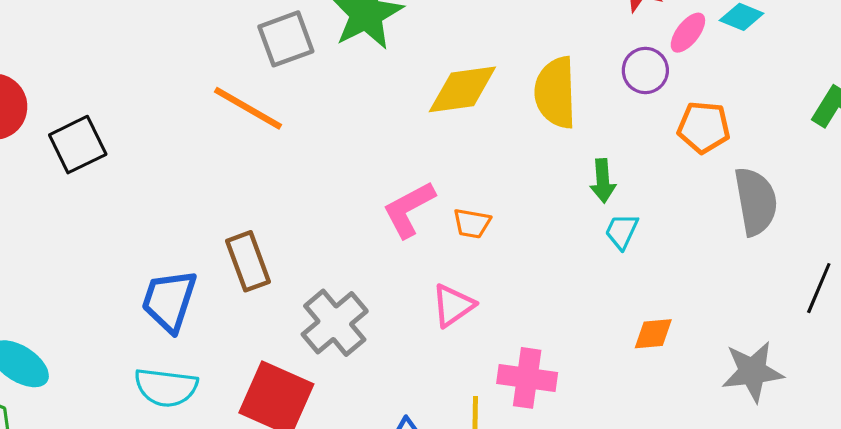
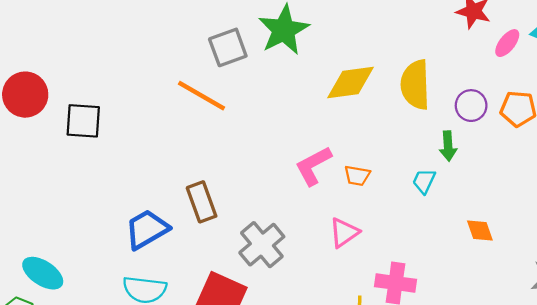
purple circle: (645, 70) -> (471, 106), moved
black square: (78, 145) -> (83, 121), turned 30
cyan trapezoid: (622, 231) -> (424, 181), moved
blue trapezoid: (169, 301) -> (147, 229), turned 42
orange diamond: (653, 334) -> (480, 230), moved, turned 76

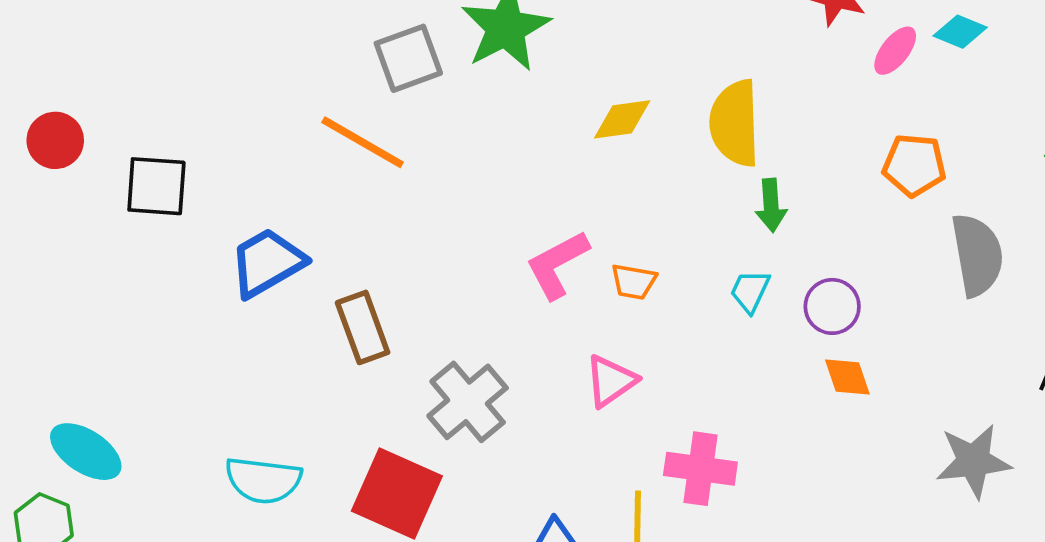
yellow diamond: (351, 83) -> (622, 119), size x0.7
red circle: (25, 95) -> (55, 140), size x0.7
purple circle: (471, 106) -> (832, 306), moved
green arrow: (448, 146) -> (771, 205), moved
blue trapezoid: (147, 229) -> (267, 263), moved

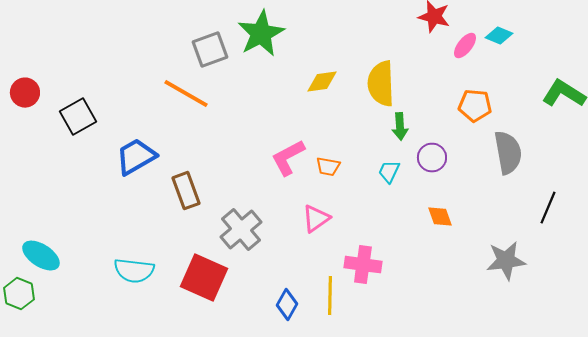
black square: (156, 186) -> (78, 117), turned -33
purple circle: (832, 306) -> (432, 158), moved

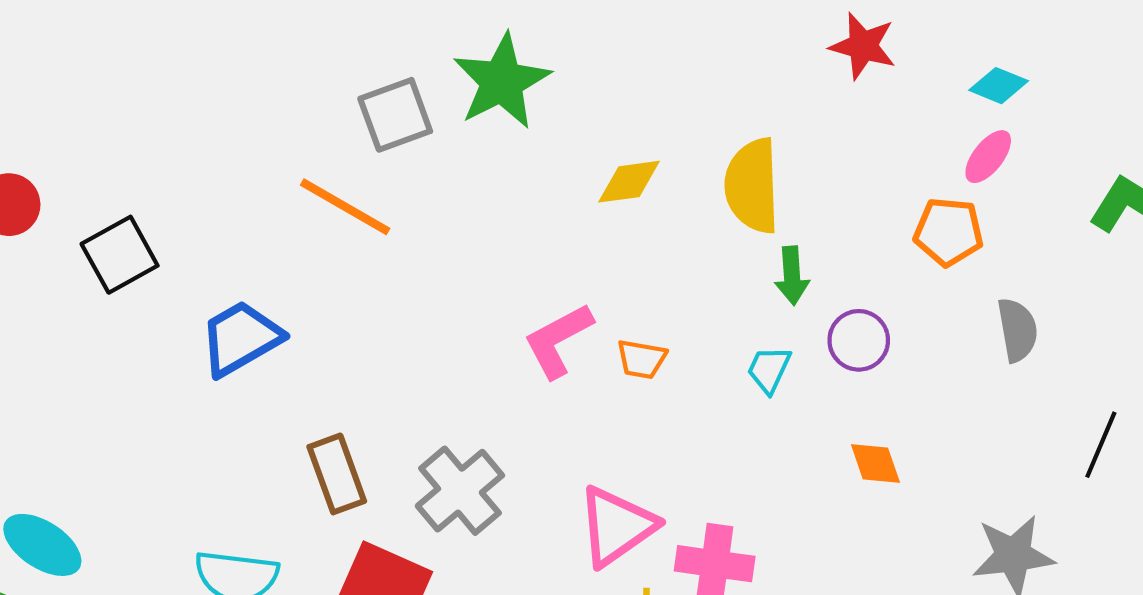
pink ellipse: (465, 46) -> (988, 157), moved
gray semicircle: (508, 153) -> (1017, 330), size x0.7
brown rectangle: (186, 191) -> (337, 474), moved
pink triangle: (316, 219) -> (617, 526), moved, size x1.4

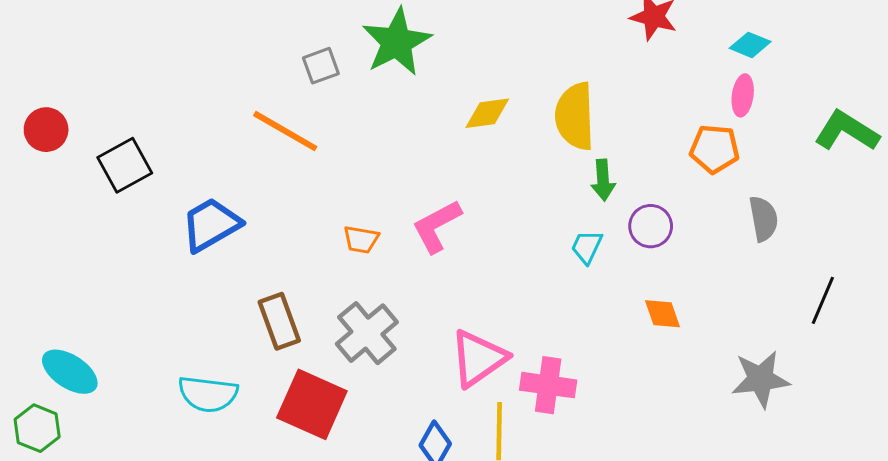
gray square: (395, 115) -> (321, 66), size x0.7
pink ellipse: (988, 157) -> (743, 95), turned -30
orange trapezoid: (642, 359) -> (361, 240), moved

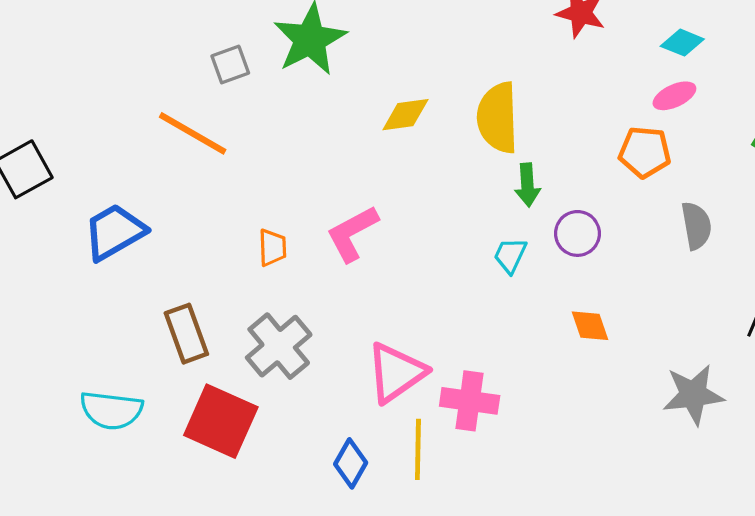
pink ellipse: (743, 95) -> (674, 96), turned 57
orange trapezoid: (361, 240) -> (272, 248), turned -102

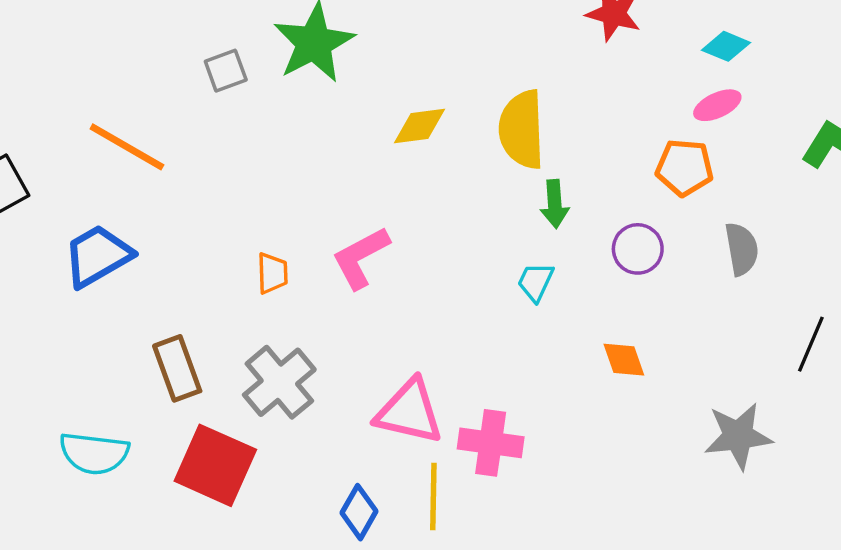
orange line: (193, 133) -> (127, 147), moved
purple circle: (577, 233) -> (638, 249), moved
pink triangle: (396, 373) -> (409, 412), turned 48

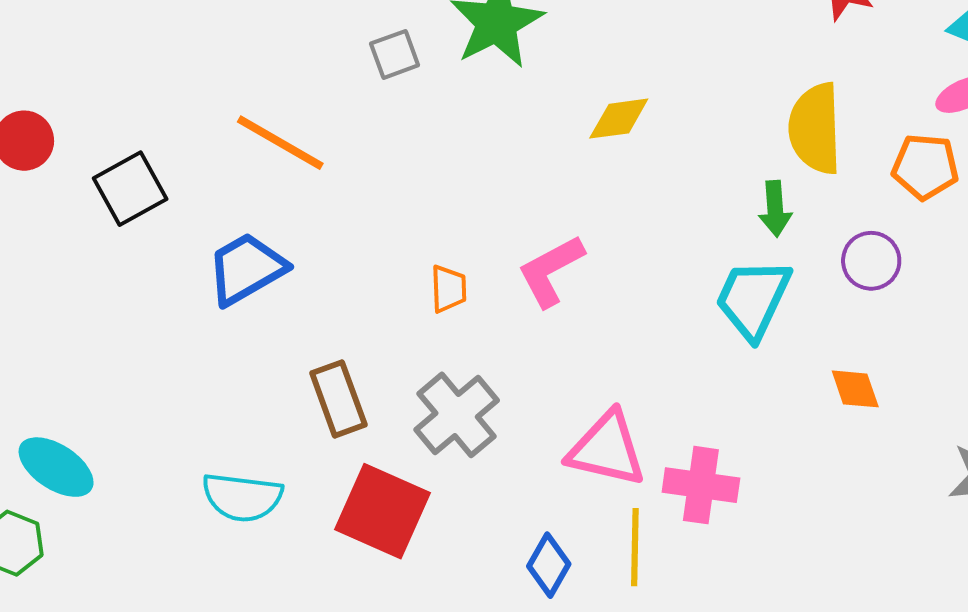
yellow semicircle: (522, 129) -> (815, 129), moved
cyan trapezoid: (536, 282) -> (753, 299), size x1.8

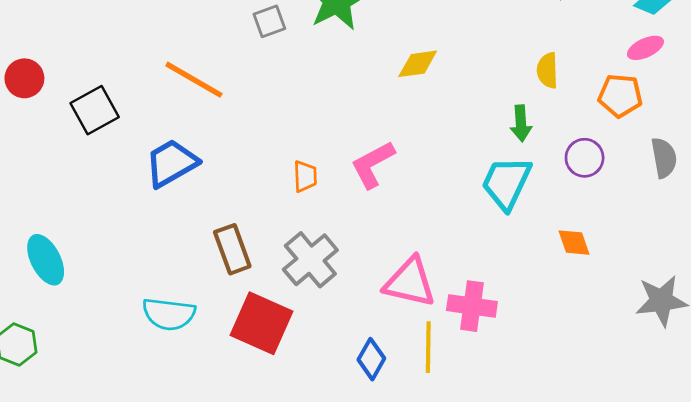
yellow semicircle: (815, 129) -> (547, 70), size x0.6
cyan ellipse: (56, 467) -> (46, 260), moved, turned 30

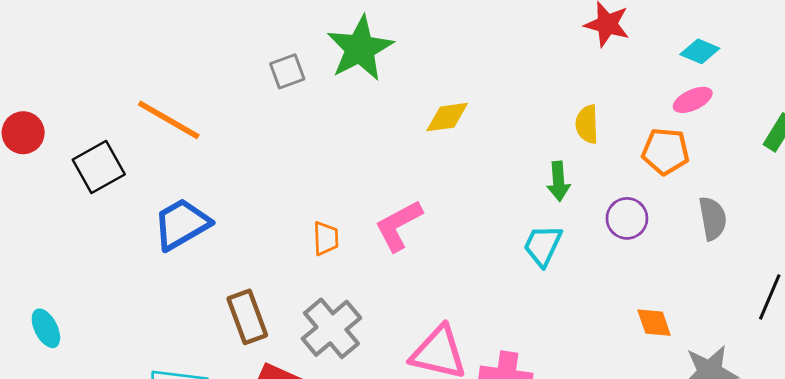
orange line: (194, 80) -> (169, 120), moved
cyan trapezoid: (506, 183) -> (543, 246), size x0.7
orange diamond: (574, 243) -> (654, 323), moved
cyan ellipse: (46, 260) -> (46, 328), size x0.7

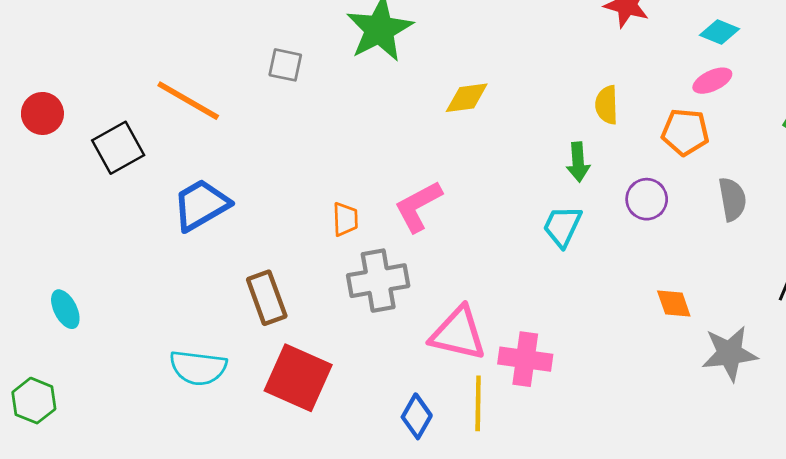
gray square: (287, 71) -> (285, 65), moved, turned 32
gray cross: (331, 328) -> (378, 281), moved, turned 30

